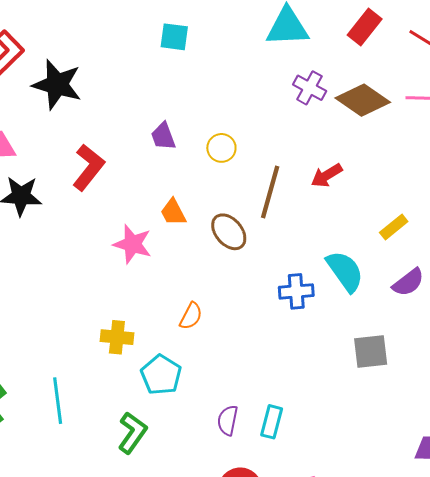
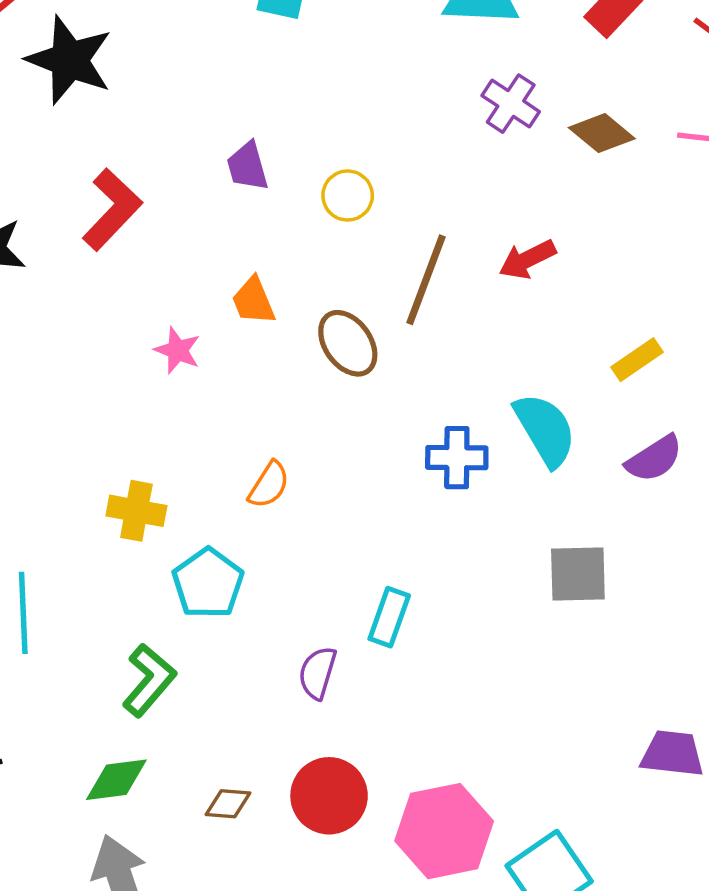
brown diamond: (363, 100) -> (602, 133), size x0.7
pink star: (132, 244) -> (178, 350), size x0.7
cyan rectangle: (272, 422) -> (389, 617), moved

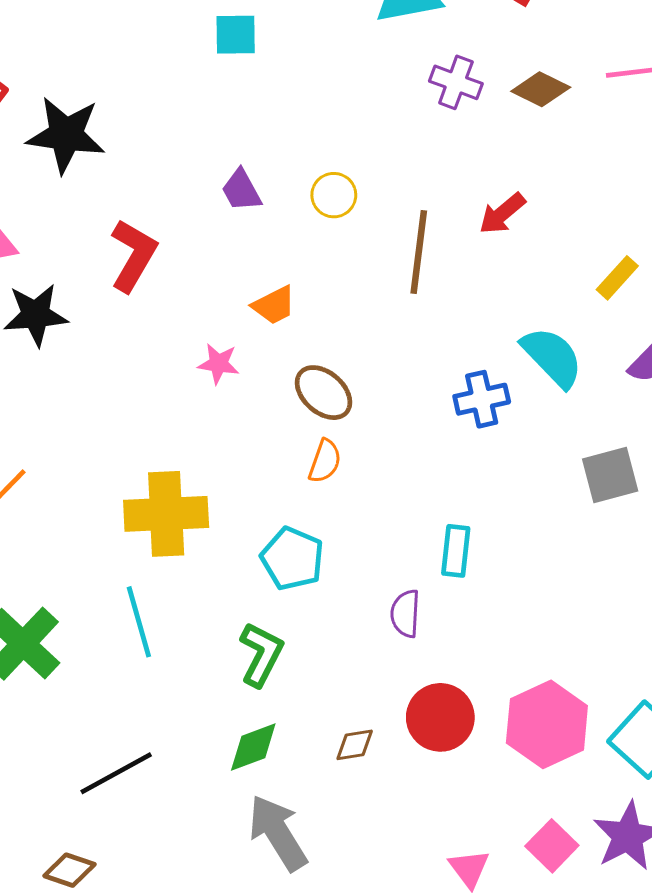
orange trapezoid: (253, 301) -> (274, 305), turned -81
brown ellipse: (348, 343) -> (323, 393), moved
yellow cross: (136, 511) -> (166, 514), moved, size x1.6

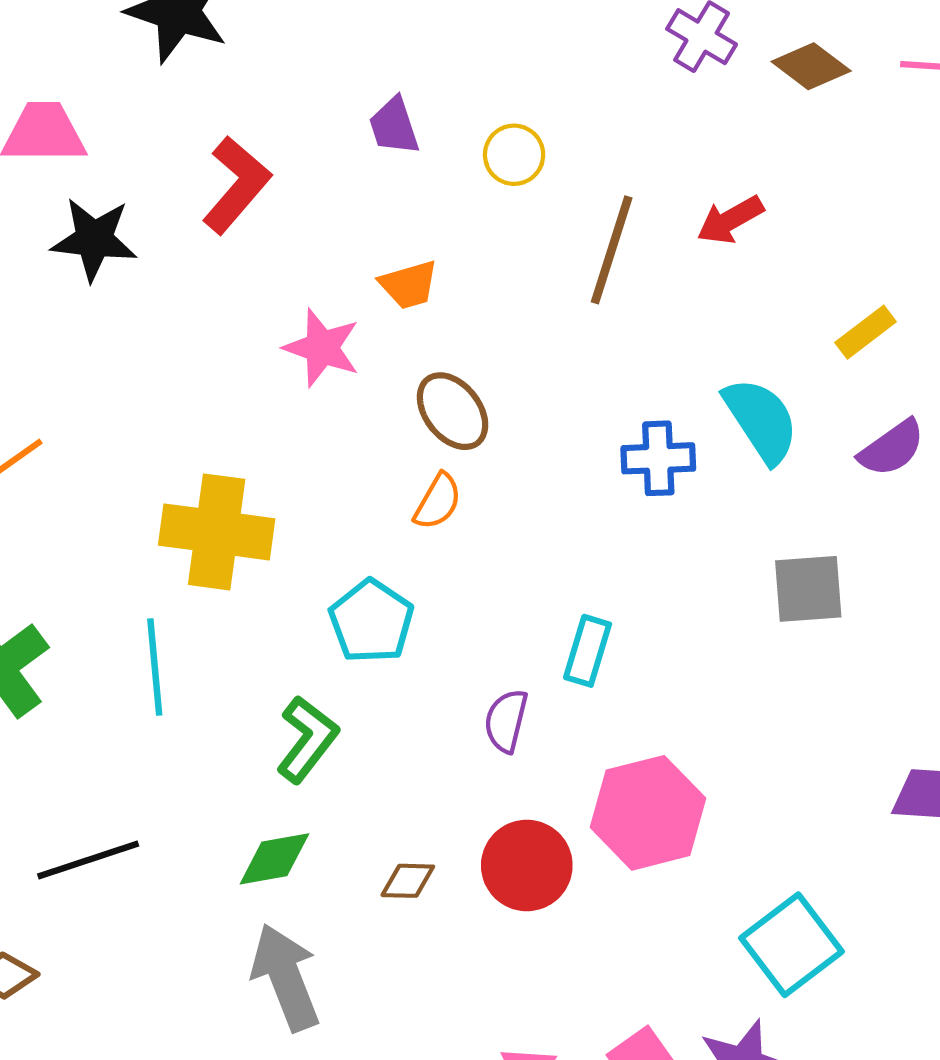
pink star: (219, 364) -> (322, 348), size x1.4
pink hexagon: (547, 724) -> (648, 813), moved

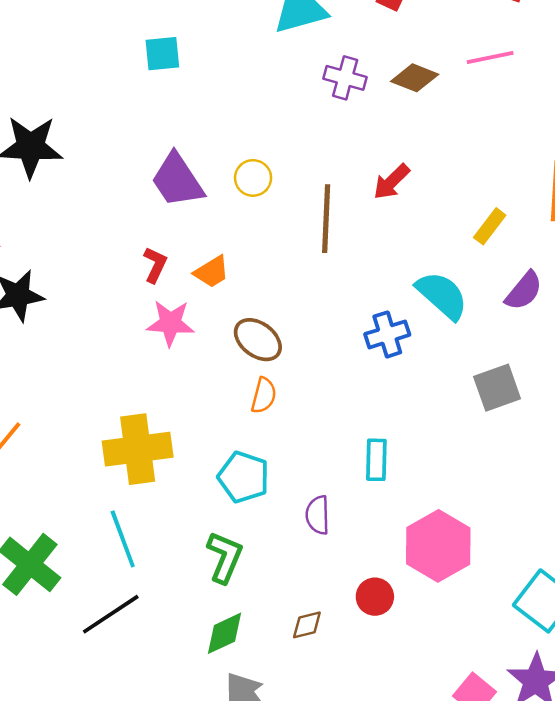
purple trapezoid: (394, 126) -> (177, 180), size x1.6
red L-shape: (236, 185) -> (155, 265), moved, size x0.6
purple semicircle: (506, 721) -> (318, 515), moved
black line: (88, 860) -> (111, 614), moved
red circle: (527, 865) -> (375, 597), size x0.7

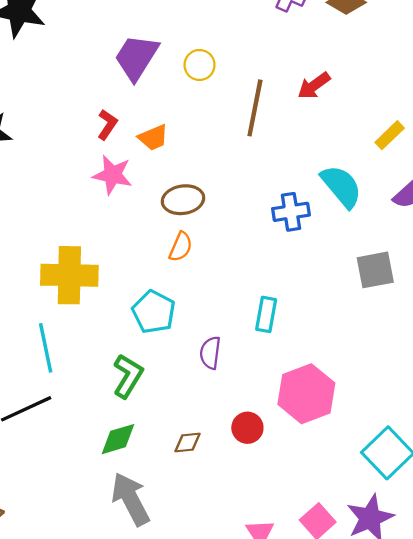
purple trapezoid: (177, 180) -> (136, 57), turned 57
brown ellipse: (258, 340) -> (183, 200), turned -54

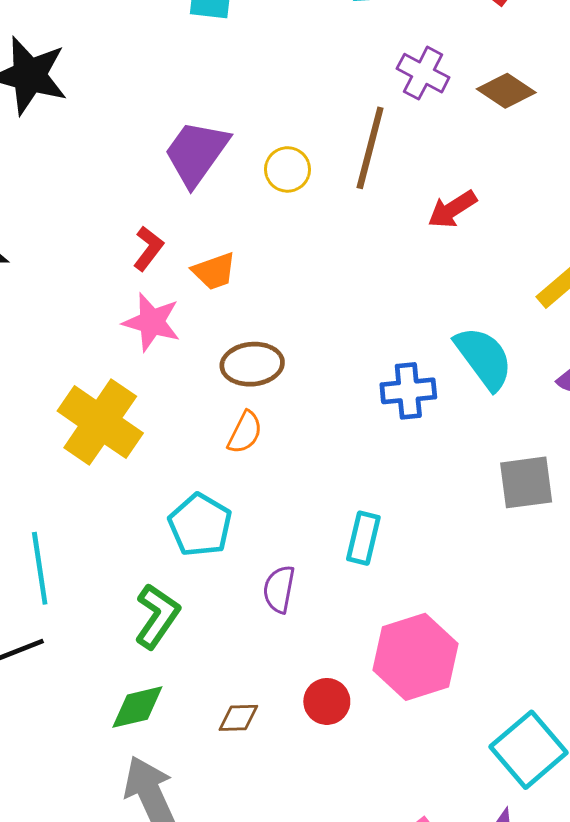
brown line: (255, 108) -> (370, 148), moved
yellow cross: (69, 275) -> (100, 422), moved, turned 30

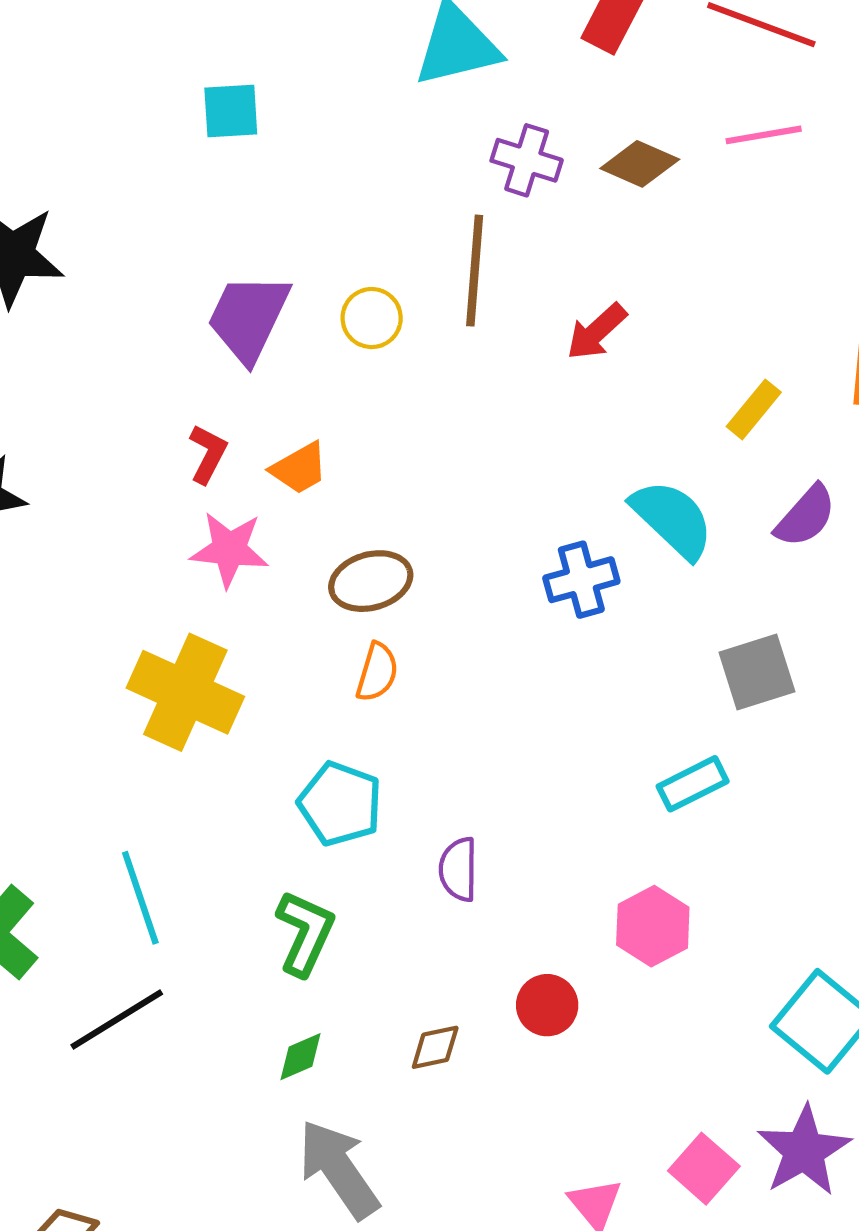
cyan rectangle: (363, 538) -> (693, 784), moved, turned 60
pink hexagon: (415, 657) -> (653, 926), size x0.7
green diamond: (137, 707) -> (301, 1057), size x0.7

